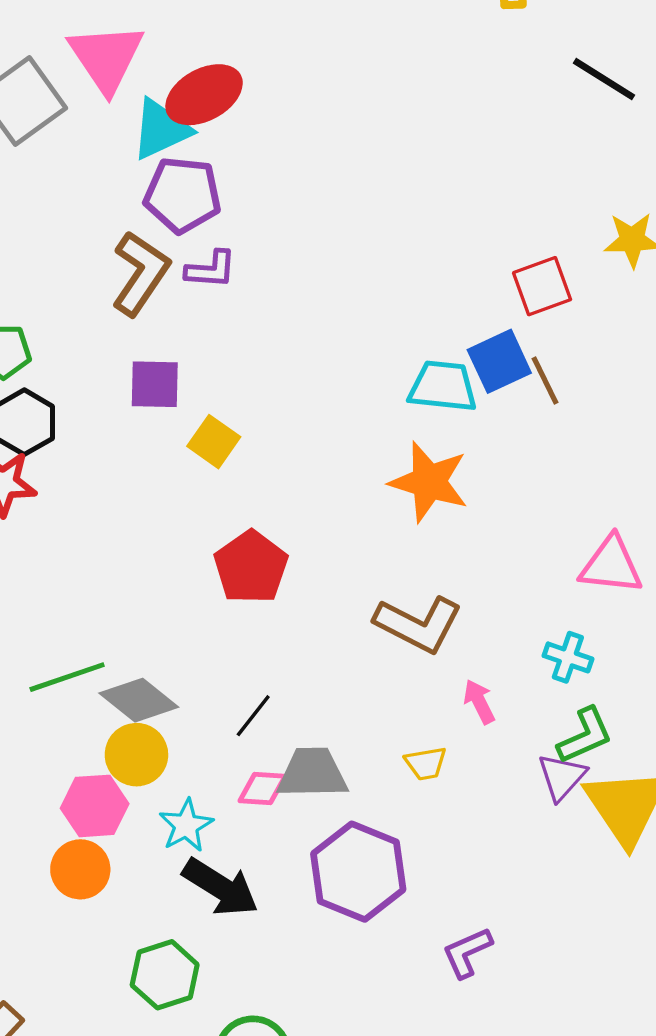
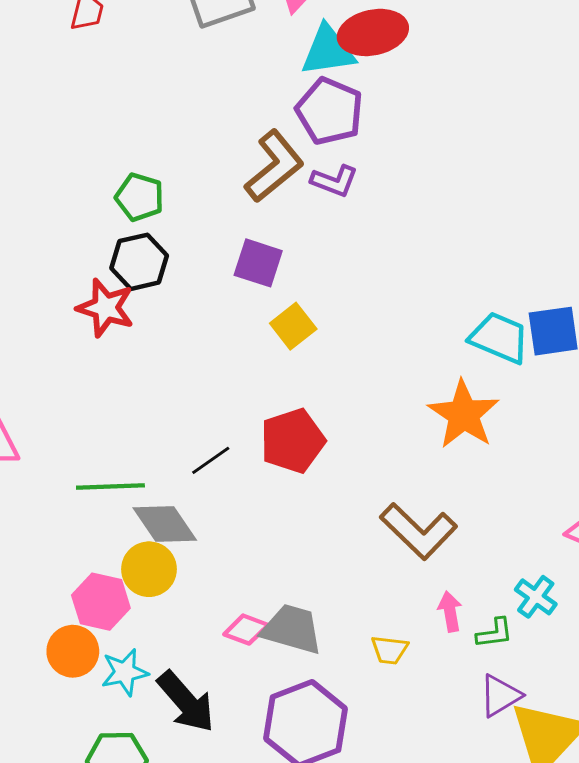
black line: (253, 716) -> (211, 460), moved
green L-shape: (585, 736) -> (495, 633), moved, size x0.7
cyan star: (186, 826) -> (125, 672), moved

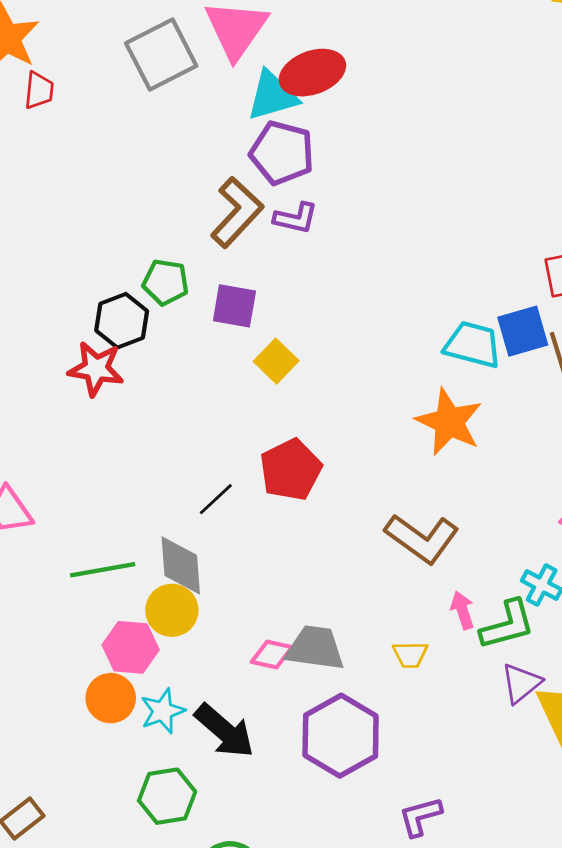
green pentagon: (140, 197) -> (166, 282), moved
green line: (110, 486) -> (103, 570), moved
gray diamond: (165, 524) -> (181, 565), turned 38
green L-shape: (495, 633) -> (507, 625), size x1.6

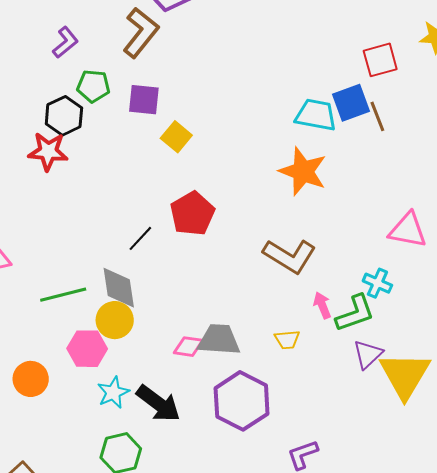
purple L-shape: (296, 218) -> (65, 42), moved, turned -48
orange circle: (111, 698) -> (31, 379), moved

